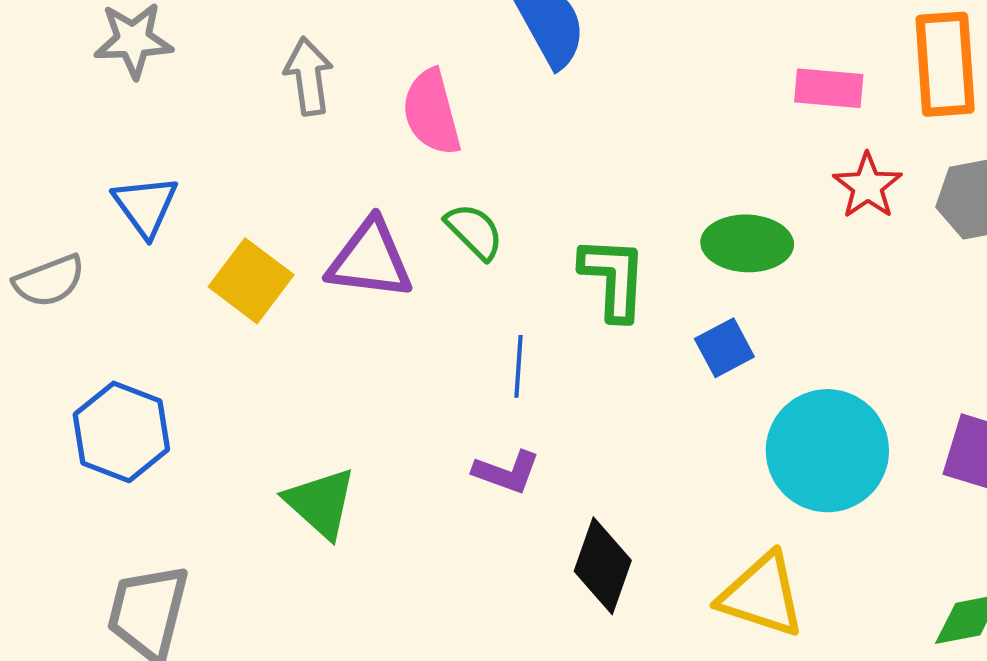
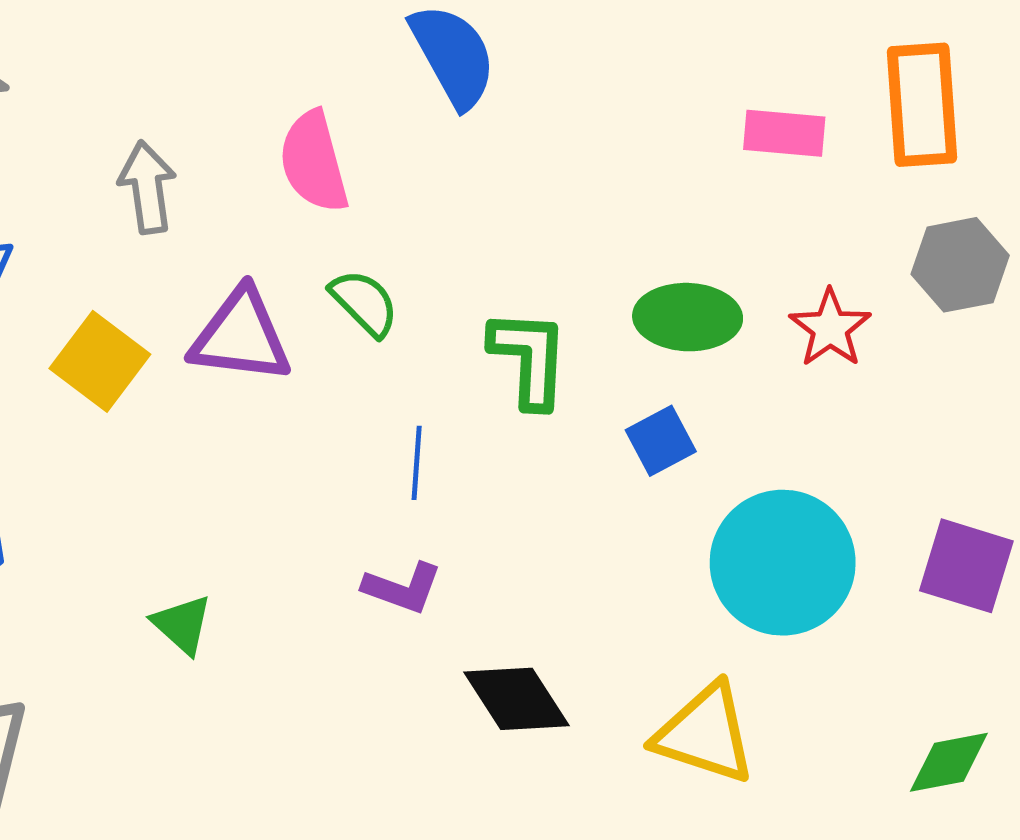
gray arrow: (309, 76) -> (147, 187), moved
red star: (868, 186) -> (830, 328), moved
green triangle: (321, 503) -> (182, 624), size x0.7
black diamond: (603, 566) -> (516, 699), turned -52

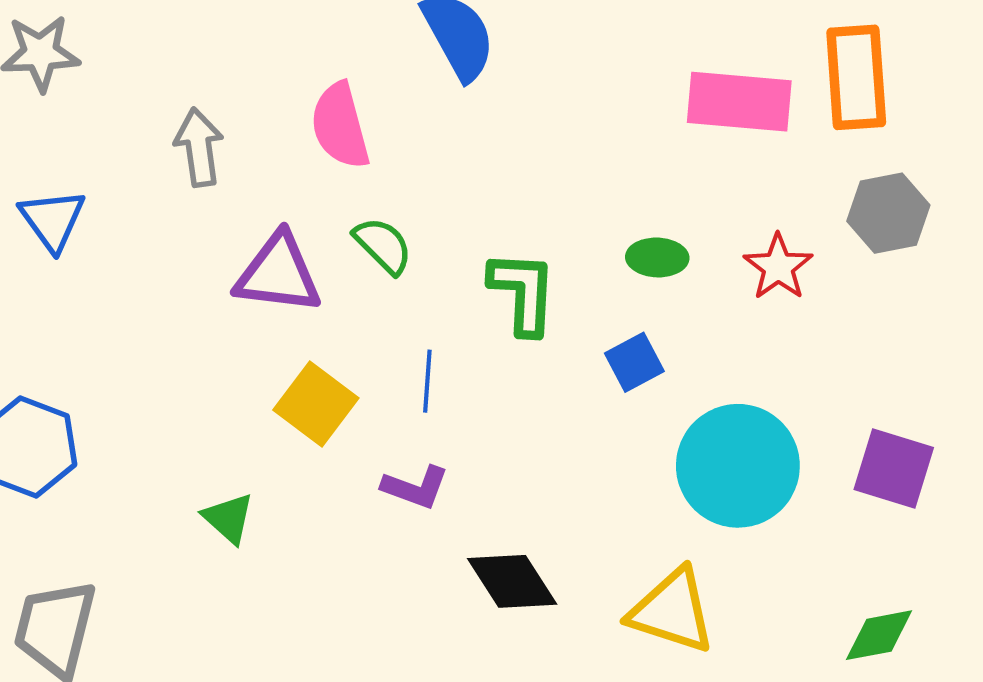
pink rectangle: (784, 133) -> (739, 102), size x1.5
green ellipse: (688, 317) -> (657, 257), size x0.7
yellow square: (100, 361) -> (316, 404), moved

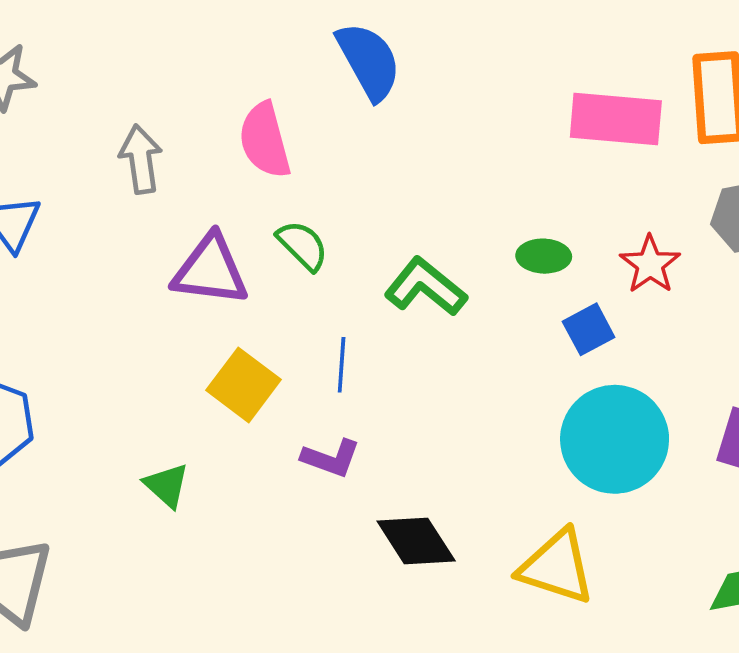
green L-shape: (523, 292) -> (425, 287), turned -54
blue square: (634, 362) -> (589, 329), moved

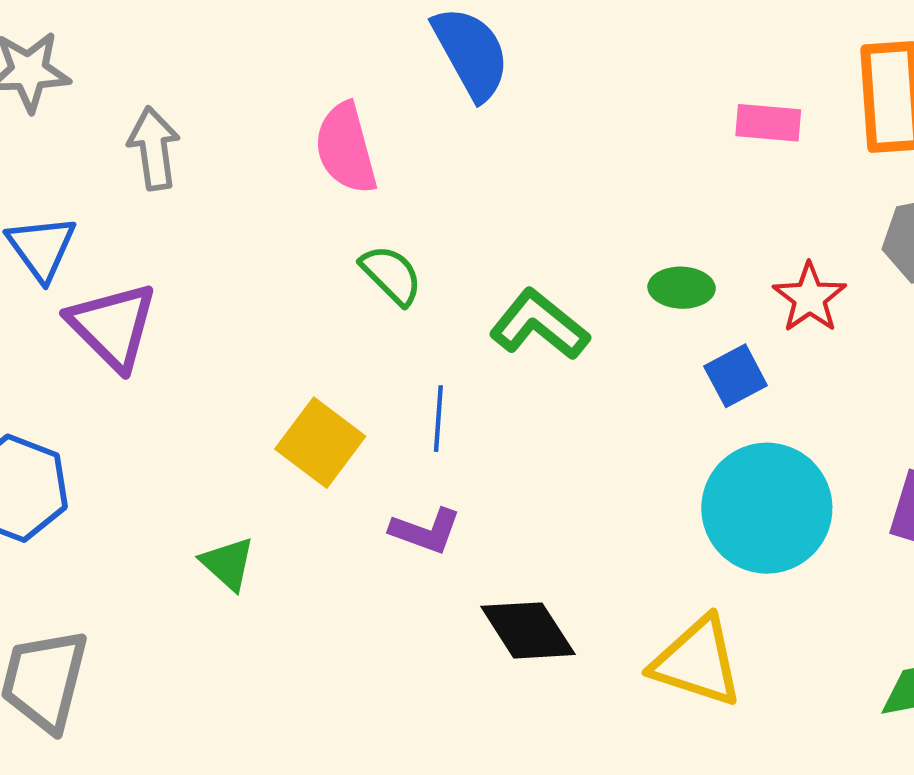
pink rectangle: (616, 119) -> (768, 123), size x0.6
gray arrow: (141, 159) -> (154, 148), moved
purple triangle: (210, 270) -> (113, 326), moved, turned 38

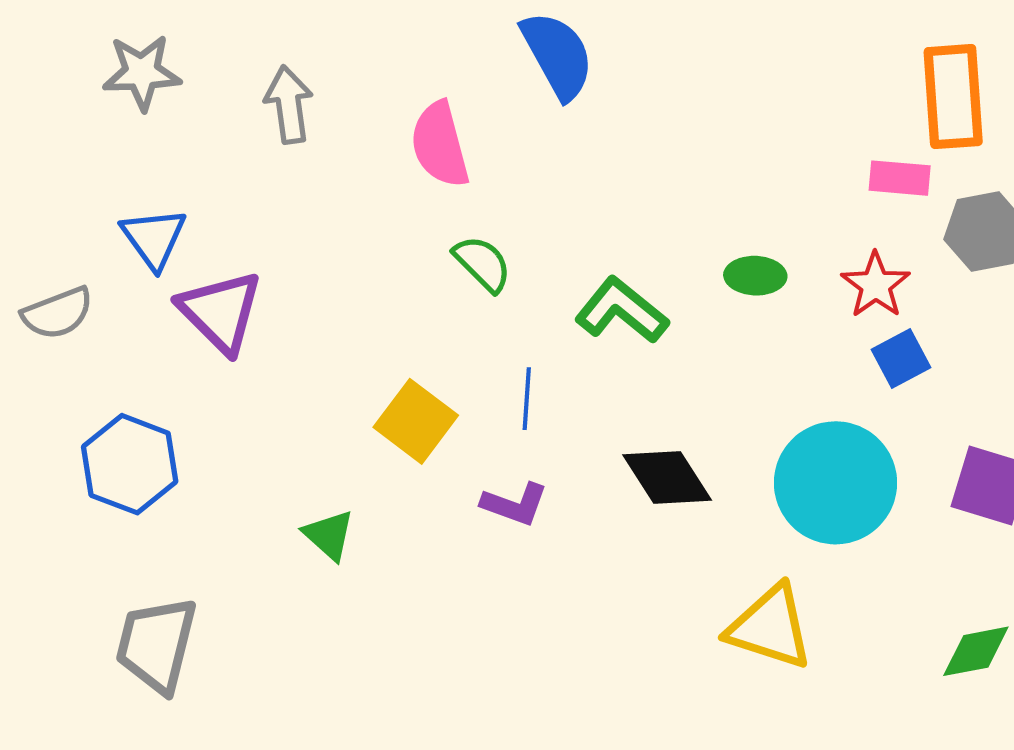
pink rectangle: (768, 123) -> (900, 178), moved
gray arrow: (154, 148) -> (289, 105), moved
blue square: (736, 376) -> (901, 359), moved
black diamond: (528, 630) -> (667, 478), moved

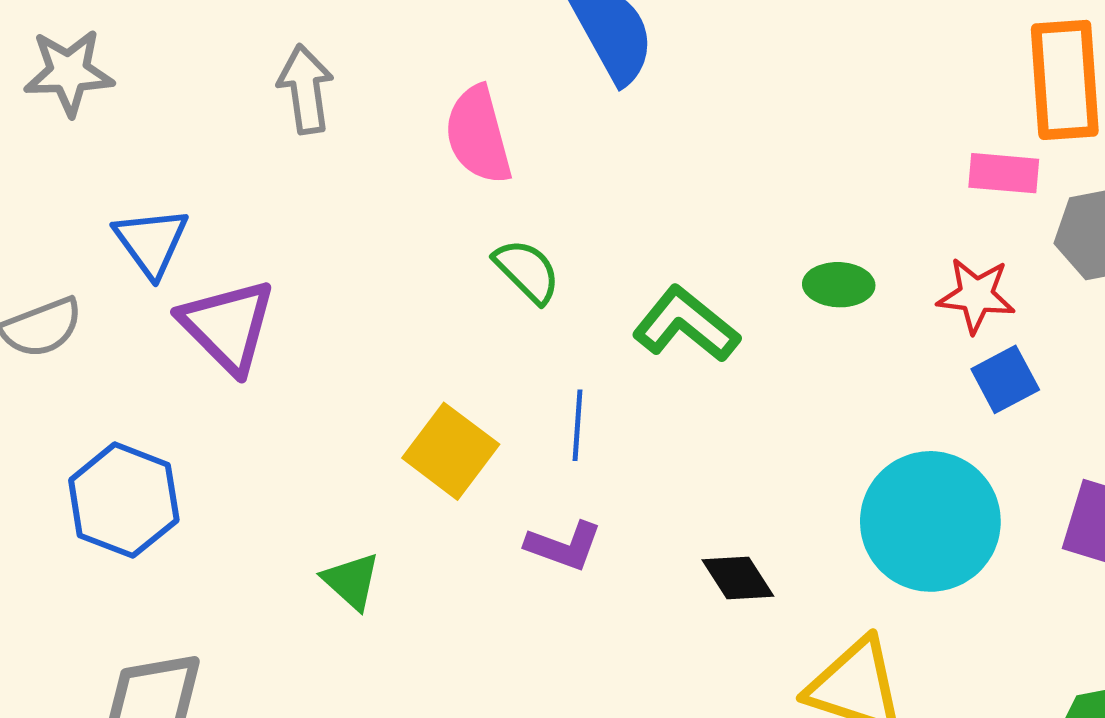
gray star: (142, 72) -> (69, 72), moved
red star: (876, 285) -> (976, 295), turned -30
black diamond: (667, 478) -> (738, 578), moved, size x0.7

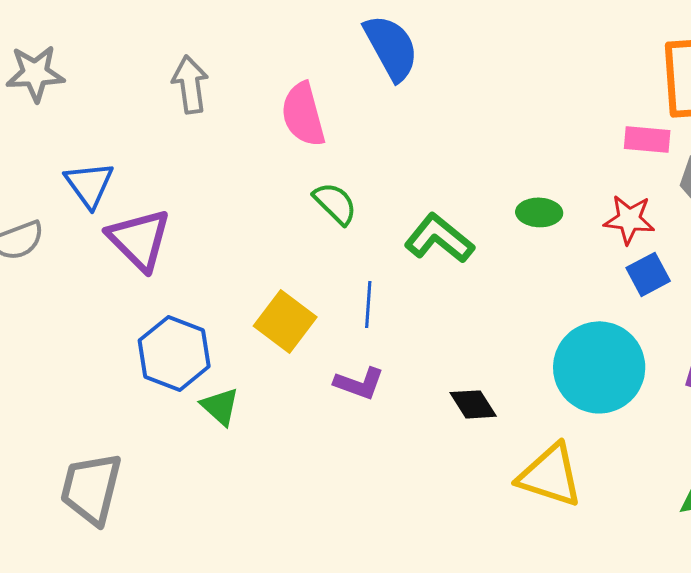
blue hexagon: (124, 500) -> (174, 353), moved

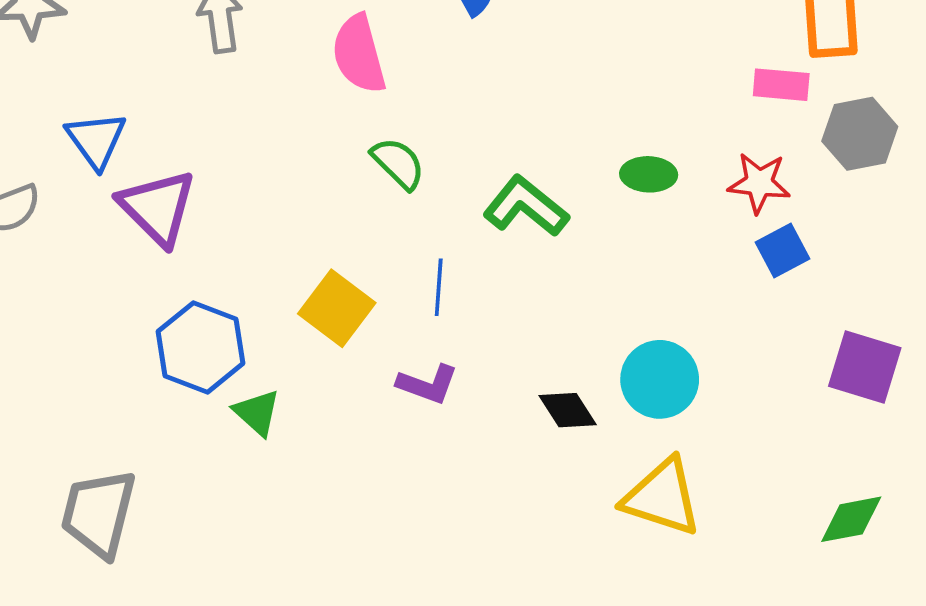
cyan circle: (599, 367) -> (660, 379), moved, size x0.7

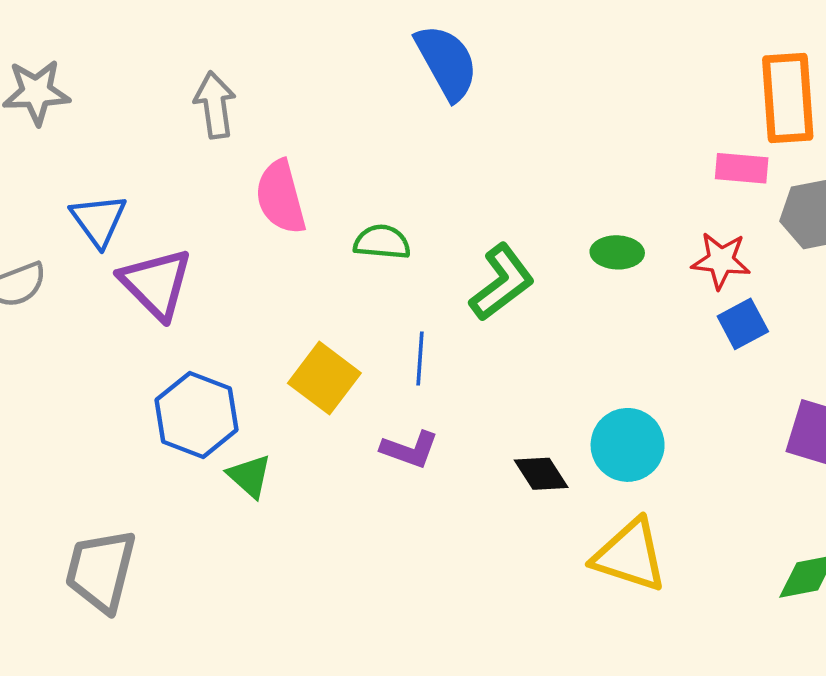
pink semicircle: (359, 54) -> (281, 197), moved
green semicircle: (398, 163) -> (382, 242), turned -40
green L-shape: (526, 206) -> (502, 282), turned 104

